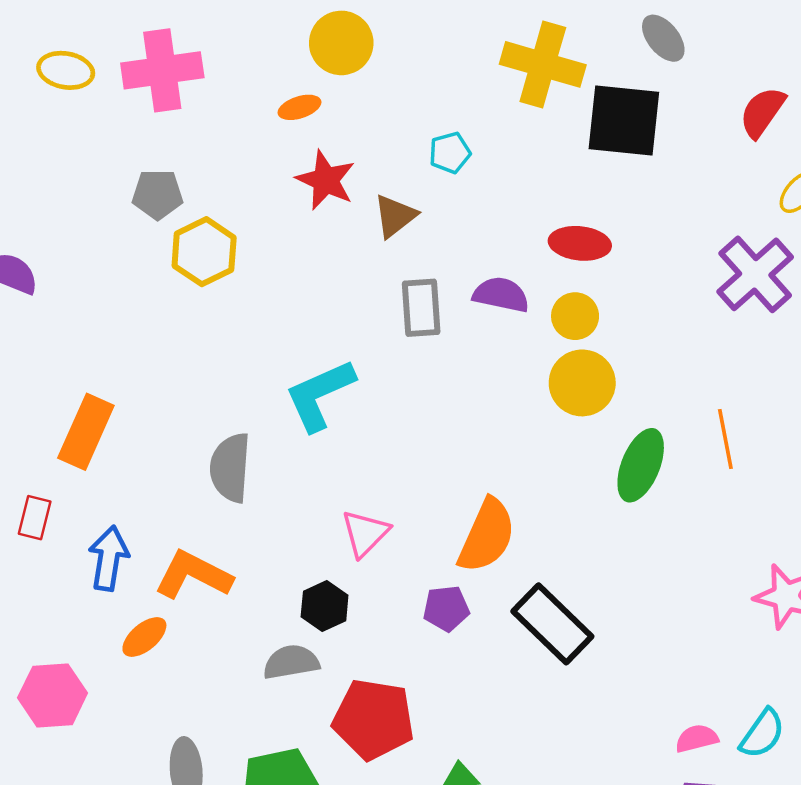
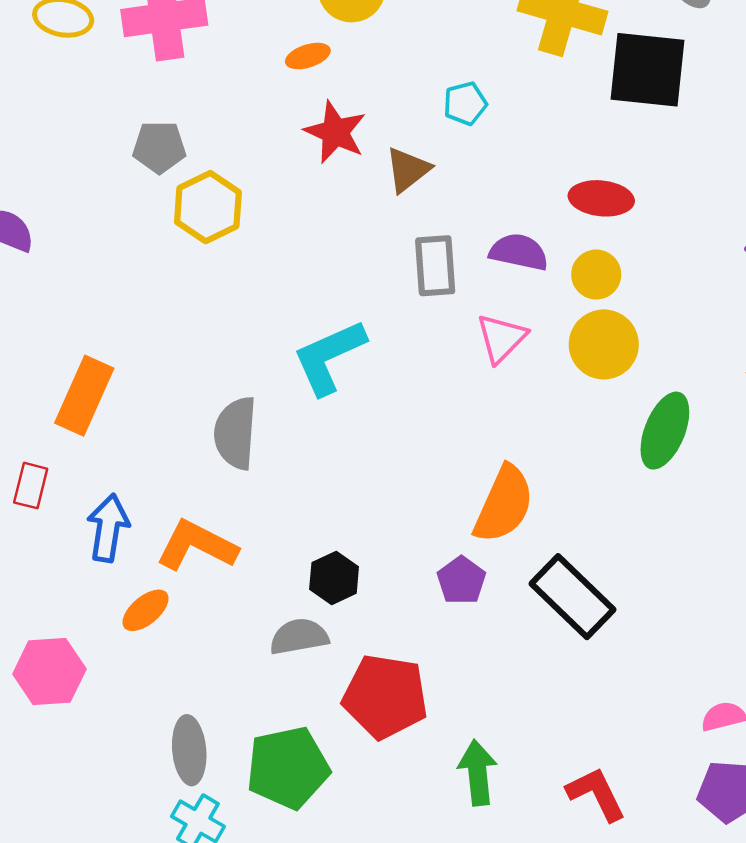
pink triangle: (365, 533) -> (501, 338), moved
purple pentagon: (446, 608) -> (461, 580), turned -30

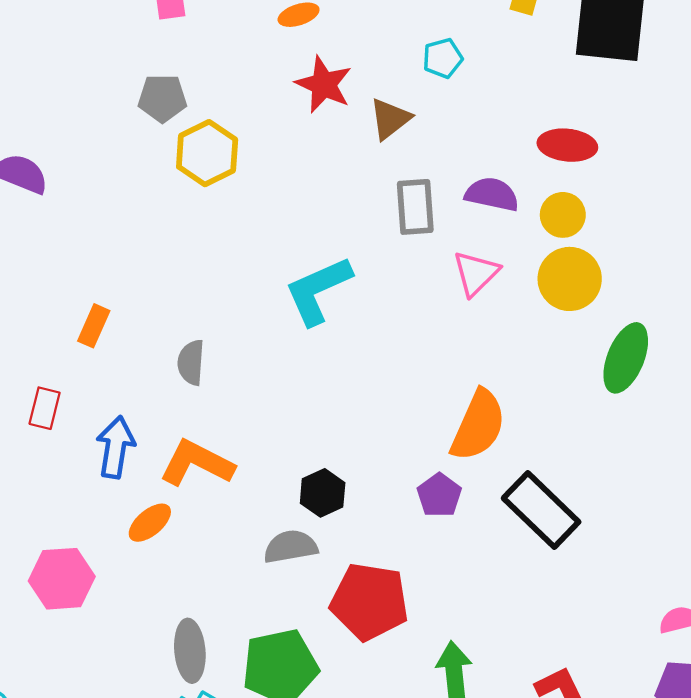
orange rectangle: (84, 396) -> (94, 326), size x0.6
gray semicircle: (235, 433) -> (191, 362), moved, size x0.7

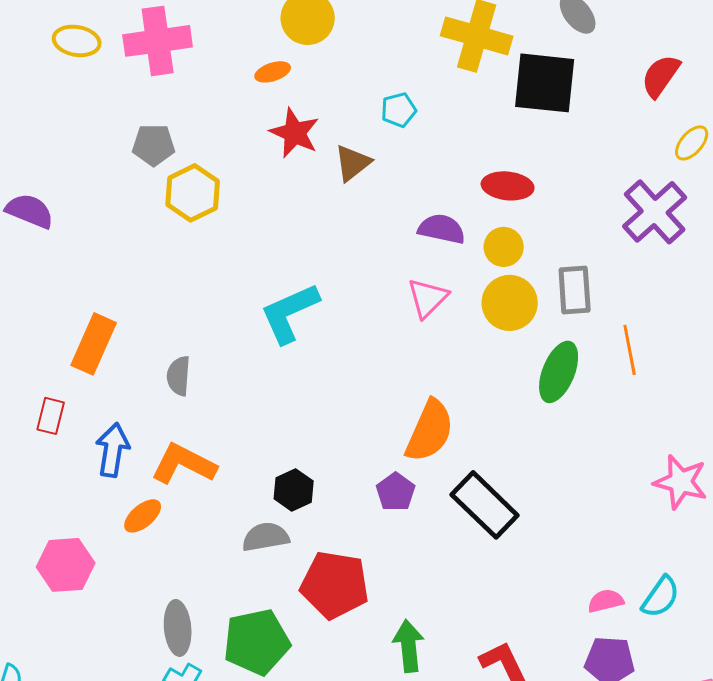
gray rectangle: (415, 207) -> (575, 290), moved
orange rectangle: (94, 326) -> (94, 344), size x1.6

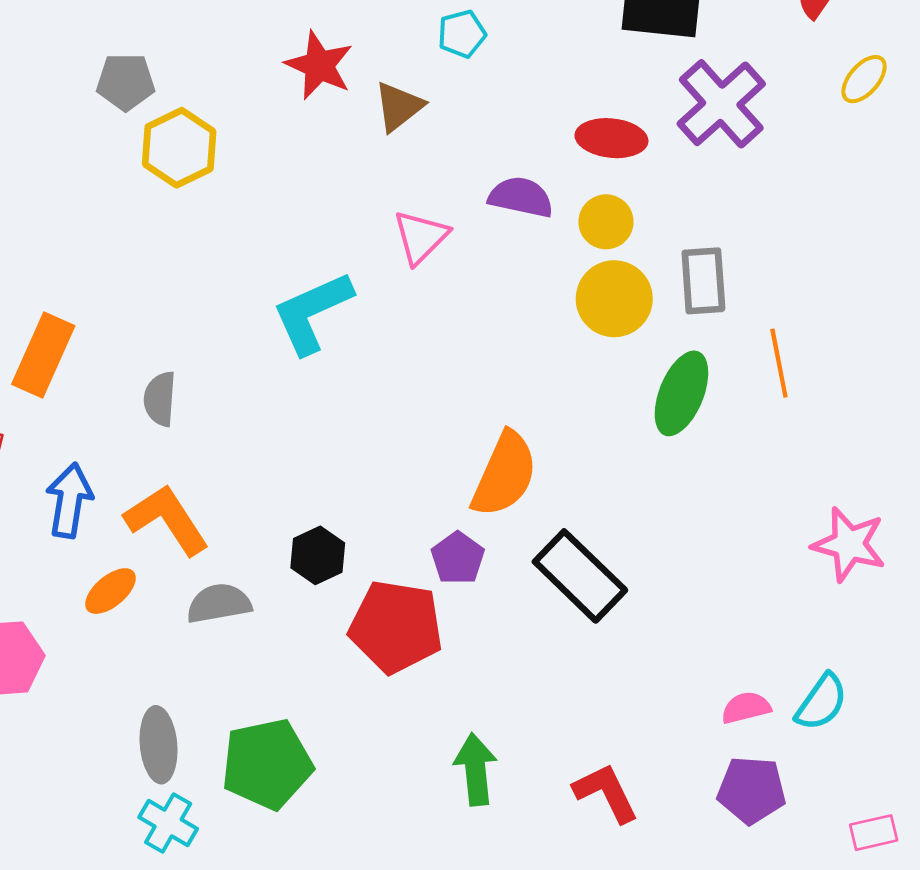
purple cross: (655, 212) -> (721, 104), moved
pink triangle: (428, 298) -> (421, 237), moved
orange L-shape: (184, 464) -> (167, 520), turned 30
gray semicircle: (266, 537) -> (219, 603), moved
red pentagon: (335, 585) -> (396, 627), moved

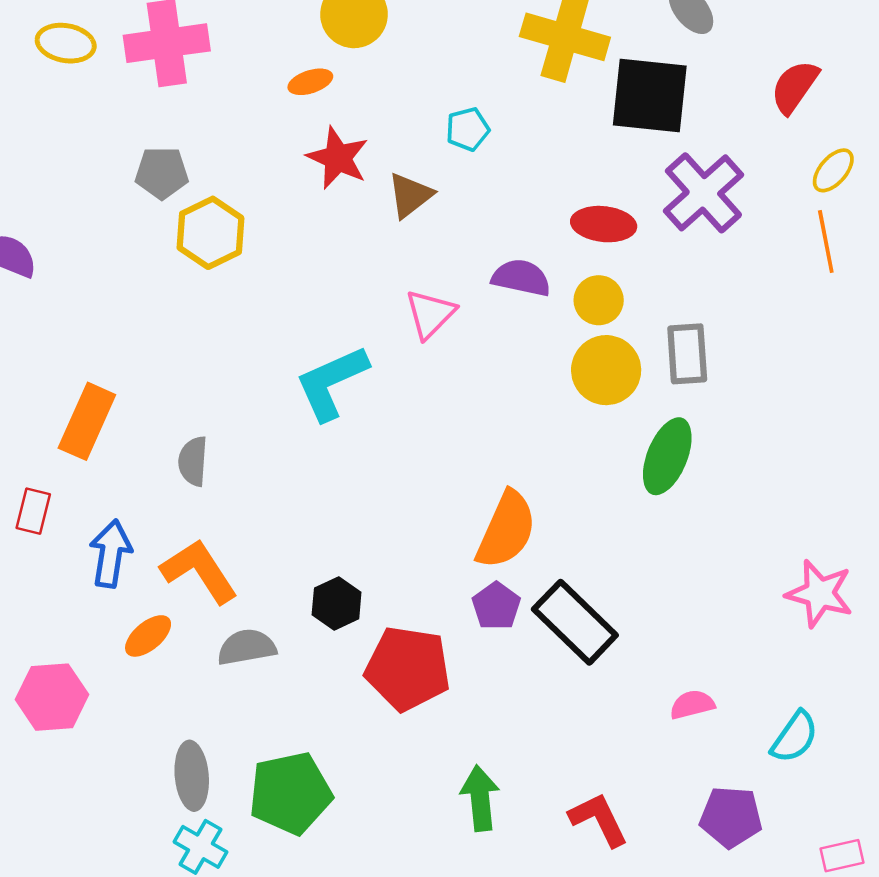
orange line: (779, 363) -> (826, 242), moved
purple pentagon: (458, 558) -> (496, 606), moved
pink semicircle: (746, 708) -> (692, 705), moved

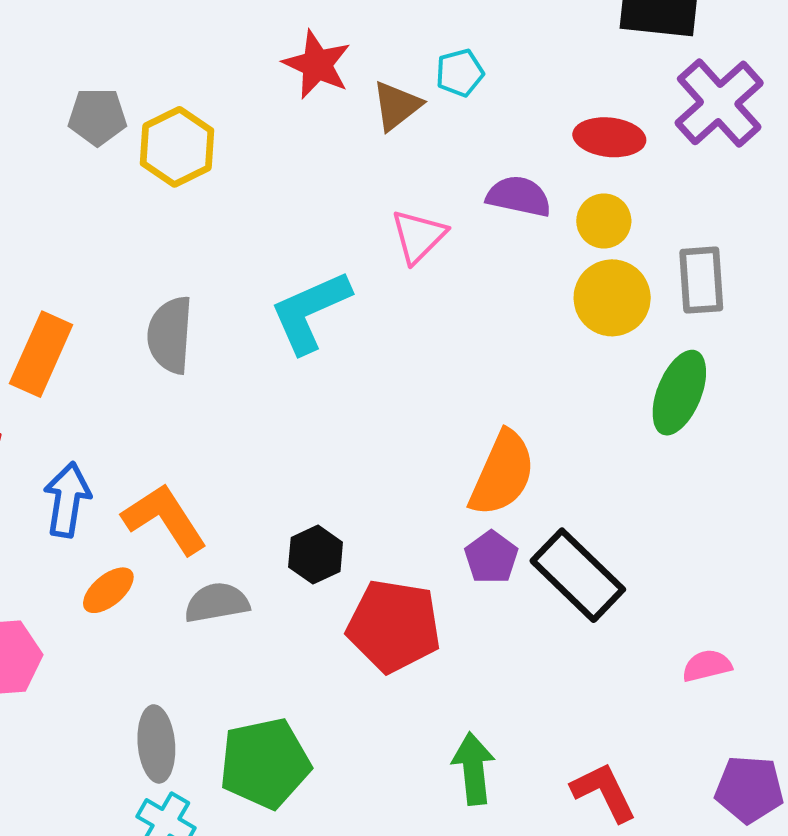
cyan pentagon: (468, 129) -> (460, 73), moved
gray pentagon: (162, 173) -> (97, 117), moved
gray semicircle: (193, 461) -> (170, 335), moved, size x1.4

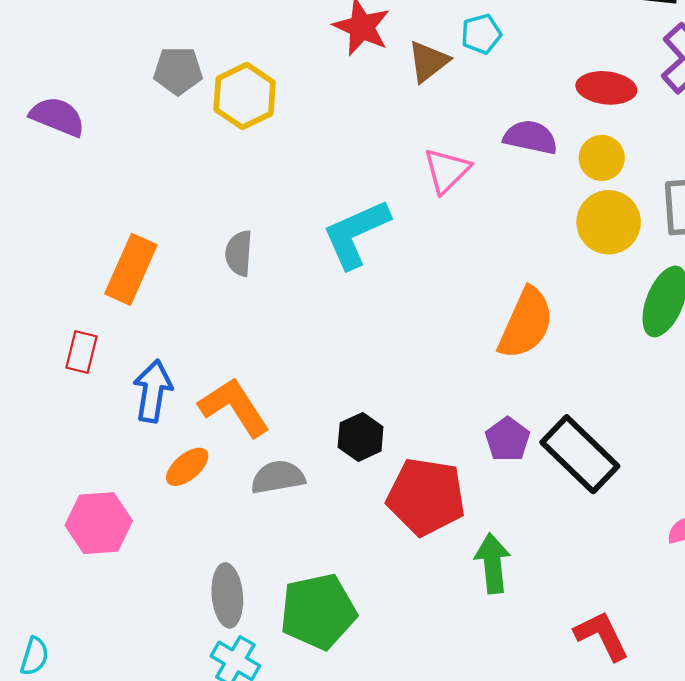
gray semicircle: (170, 335) -> (239, 253), size x0.7
orange semicircle: (502, 474) -> (526, 323), moved
green arrow: (473, 769) -> (493, 563), moved

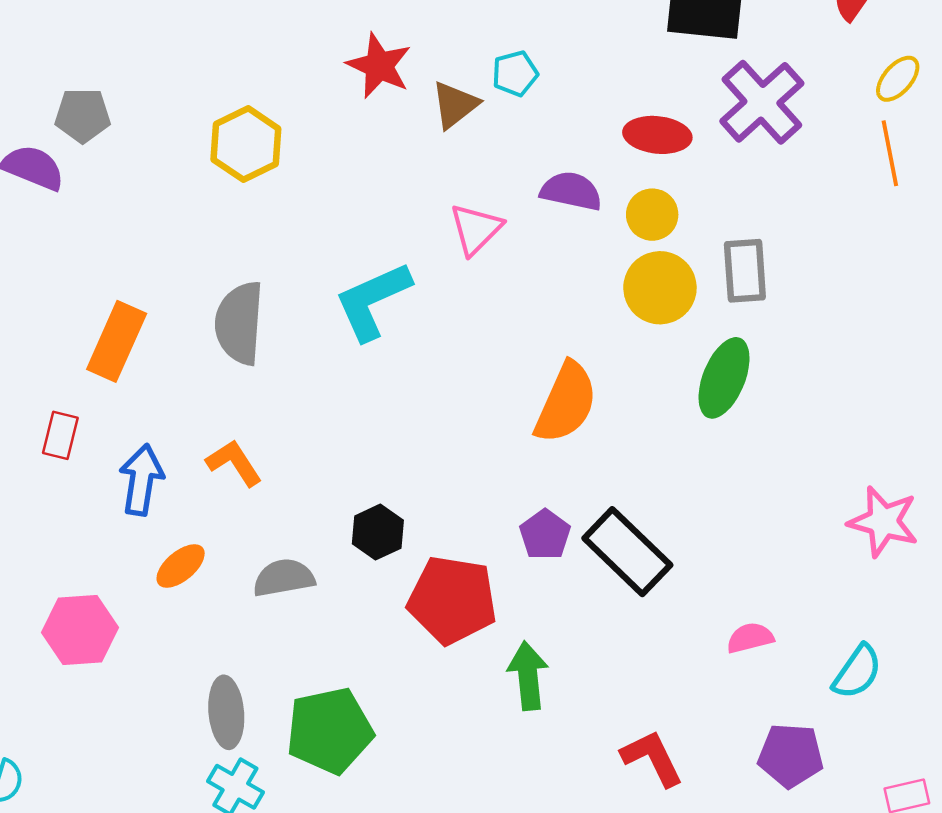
gray pentagon: (178, 71) -> (83, 115), moved
gray semicircle: (239, 253) -> (239, 323), size x1.6
orange L-shape: (234, 407) -> (234, 463), moved, size x0.7

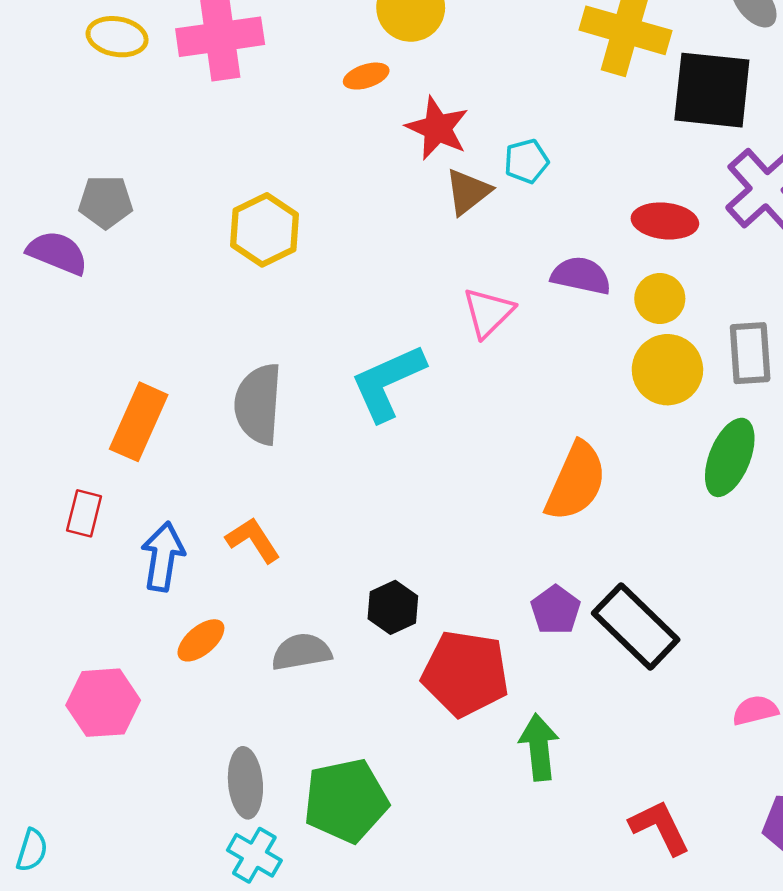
red star: (379, 66) -> (437, 128), moved

